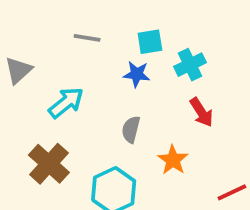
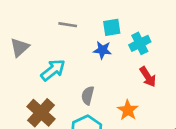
gray semicircle: (131, 129) -> (88, 95), moved

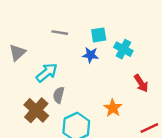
cyan cross: (140, 43) -> (123, 49), turned -36
red arrow: (148, 77) -> (141, 83), moved
gray semicircle: (88, 95) -> (59, 95), moved

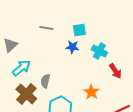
cyan cross: (123, 49) -> (99, 51), moved
cyan arrow: (47, 73) -> (21, 68), moved

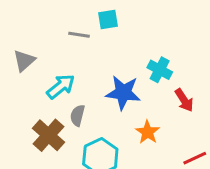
cyan square: (79, 30) -> (108, 19), moved
blue star: (72, 47) -> (123, 93), moved, size x1.6
cyan arrow: (21, 68) -> (61, 86), moved

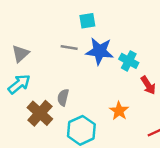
gray line: (79, 35) -> (69, 48), moved
cyan arrow: (61, 86) -> (19, 84), moved
blue star: (123, 93) -> (100, 51), moved

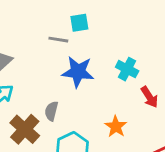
gray line: (69, 48) -> (58, 40), moved
blue star: (100, 51) -> (78, 72), moved

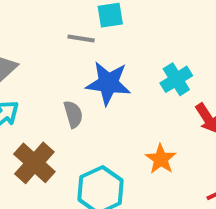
cyan cross: (127, 69) -> (176, 79), turned 30
gray semicircle: (51, 111) -> (73, 114), moved, turned 150

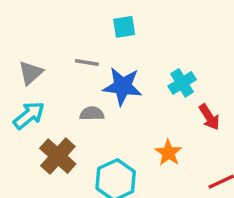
gray line: (81, 38) -> (87, 63), moved
gray semicircle: (73, 114) -> (92, 114), turned -75

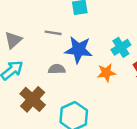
orange star: (168, 153) -> (106, 73), moved, turned 30

